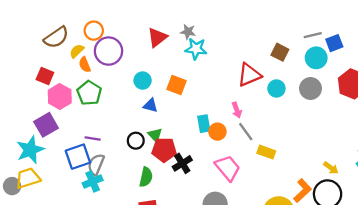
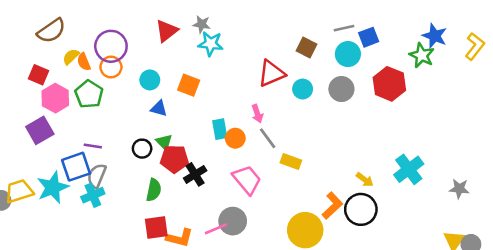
orange circle: (94, 31) -> (111, 67), moved
yellow semicircle: (77, 51) -> (71, 57), moved
cyan star: (30, 150) -> (53, 187), moved

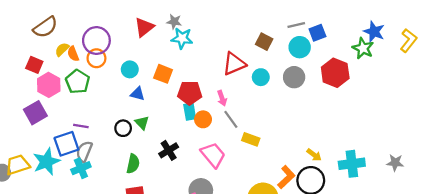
red pentagon: (174, 159) -> (190, 93), moved
cyan cross: (409, 169) -> (352, 164), moved, turned 30

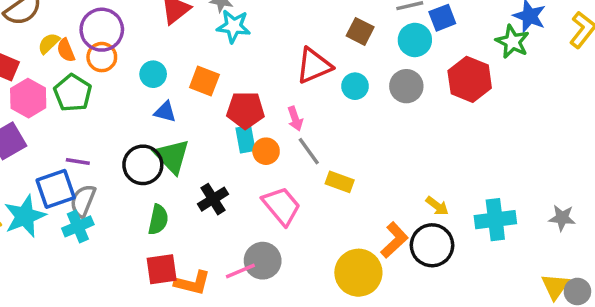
green triangle: (142, 123) -> (172, 156), size x1.6
black circle: (123, 128) -> (143, 165), size x1.5

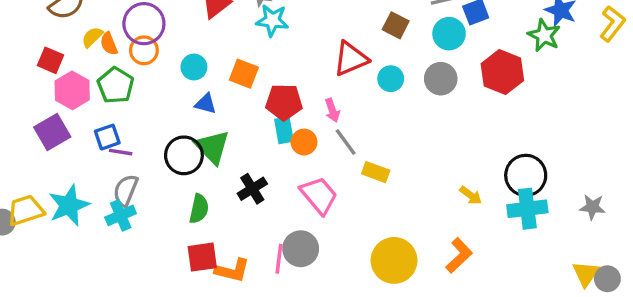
blue square: (56, 189) -> (107, 137), moved, size x0.7
orange L-shape: (394, 240) -> (459, 255), moved
black circle: (432, 245) -> (526, 175), moved
pink line: (240, 271) -> (279, 259), turned -60

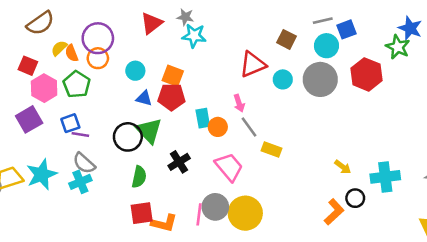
gray circle: (441, 79) -> (320, 79), size x1.4
red pentagon: (284, 102) -> (172, 97), moved
black circle: (526, 175) -> (355, 198), moved, size x0.6
gray semicircle: (126, 190) -> (84, 163), turned -70
yellow circle: (394, 260) -> (245, 213), moved

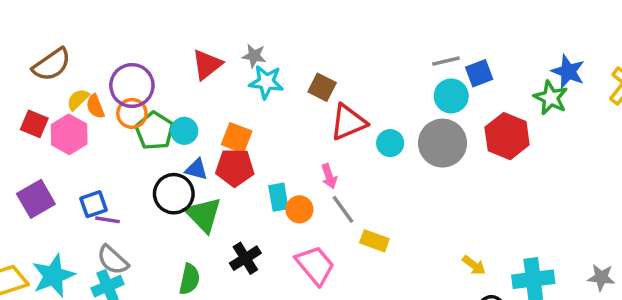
brown square: (287, 39) -> (322, 87), moved
green pentagon: (77, 84) -> (155, 131), moved
pink hexagon: (44, 88) -> (69, 134), moved
black circle: (128, 137) -> (174, 194), moved

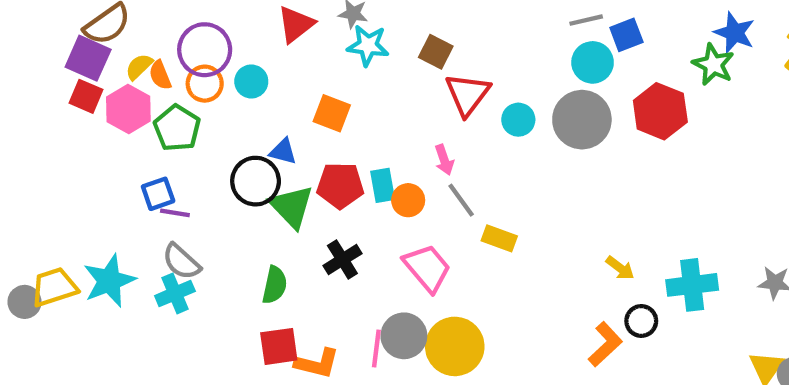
red triangle: (348, 122) -> (467, 94), turned -30
green pentagon: (155, 131) -> (177, 128), moved
cyan circle: (184, 131) -> (251, 81), moved
red pentagon: (235, 168) -> (340, 185), moved
purple square: (36, 199) -> (88, 58), moved, turned -36

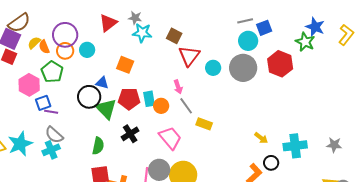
pink hexagon: (128, 109) -> (29, 85), moved

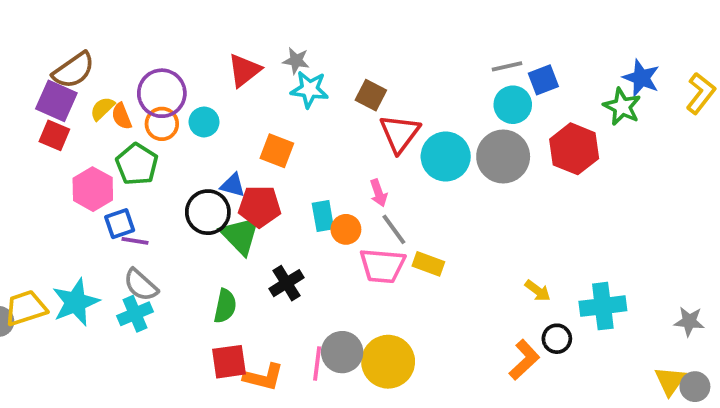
cyan circle: (213, 68) -> (446, 157), size x1.6
red pentagon: (129, 99) -> (260, 206), moved
pink trapezoid: (170, 138) -> (382, 266), moved, turned 135
gray star: (334, 145) -> (689, 321), moved

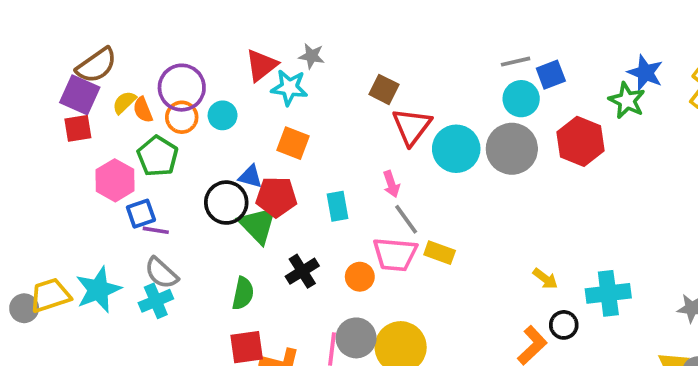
cyan star: (309, 89) -> (289, 88), moved
red square: (54, 135) -> (78, 128), turned -32
orange circle: (346, 229) -> (360, 277), moved

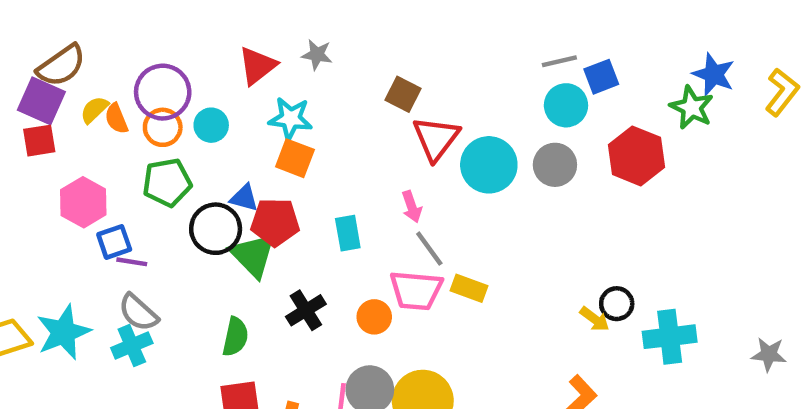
cyan star: (289, 88) -> (290, 119), moved
gray circle: (512, 149) -> (555, 165), size x0.7
green pentagon: (158, 156) -> (167, 182), moved, turned 30
black circle: (564, 325) -> (617, 304), moved

